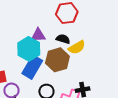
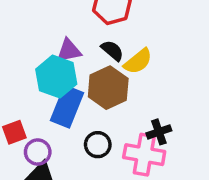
black semicircle: (63, 39) -> (112, 51), turned 32

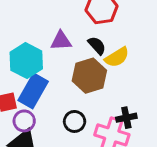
cyan hexagon: (56, 77) -> (26, 61), moved
blue rectangle: (67, 107) -> (33, 91), moved

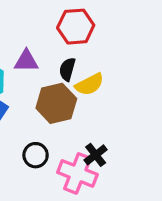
black semicircle: (97, 45) -> (67, 69), turned -126
black cross: (126, 118) -> (96, 155), turned -30

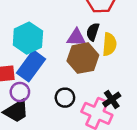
purple triangle: (26, 61) -> (76, 38), moved
yellow semicircle: (89, 84) -> (109, 44), turned -60

